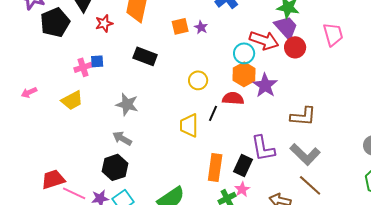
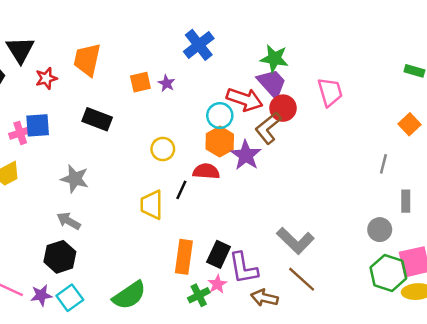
blue square: (97, 61) -> (38, 125), size x1.5
brown L-shape: (303, 116) -> (268, 128), moved, turned 136
purple L-shape: (263, 148) -> (243, 268), moved

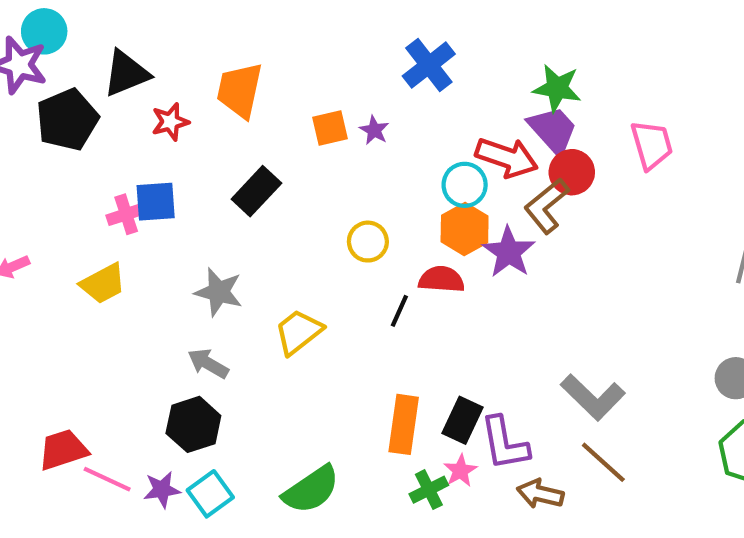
black triangle: (20, 50) -> (126, 73), turned 40
black rectangle: (97, 119) -> (256, 191), turned -68
yellow trapezoid: (152, 205) -> (299, 332), moved, turned 52

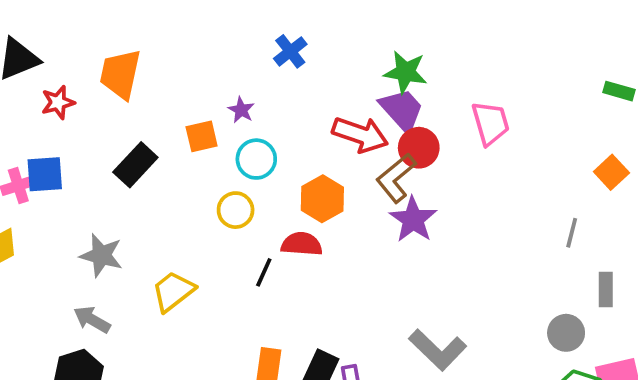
blue cross: (429, 65) -> (290, 51), size x0.7
orange square: (330, 128) -> (202, 136), moved
cyan circle: (465, 185) -> (256, 159), moved
purple star: (509, 252) -> (413, 220), moved

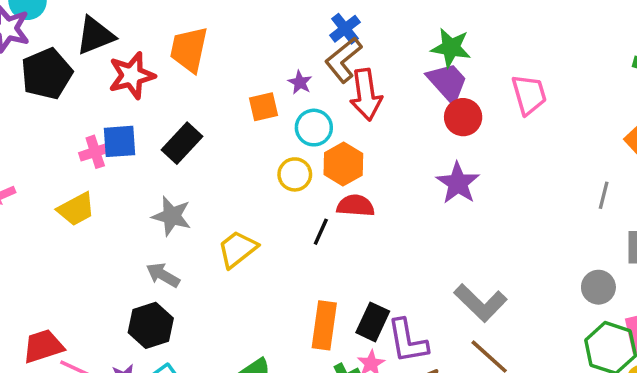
red star: (58, 102) -> (132, 75), size x1.5
red arrow: (360, 135) -> (366, 95), moved, turned 63
black rectangle: (135, 165) -> (182, 143), moved
brown L-shape: (396, 178) -> (343, 60), moved
orange hexagon: (322, 199) -> (343, 164), moved

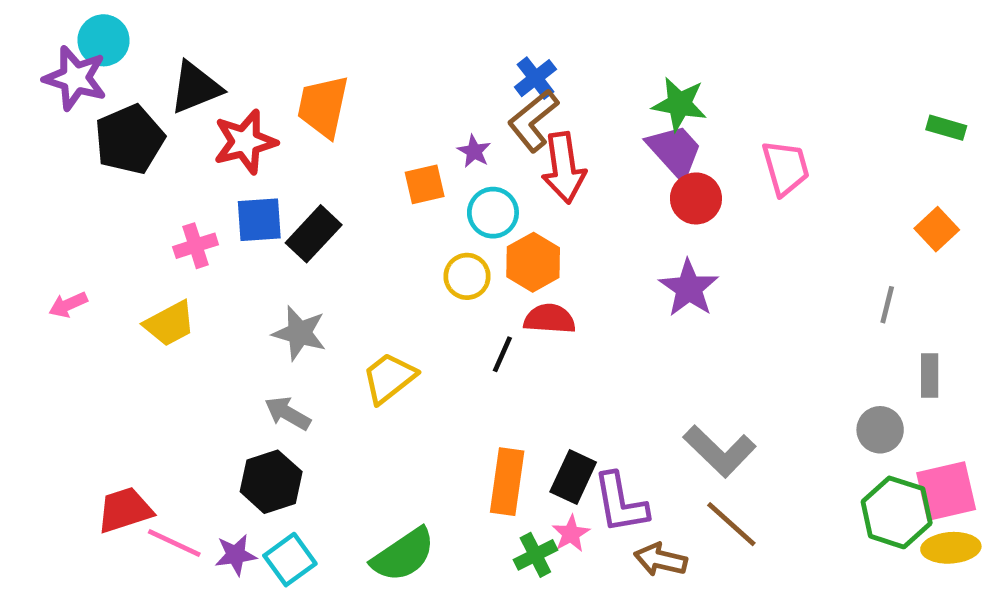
blue square: (119, 141) -> (259, 220), moved

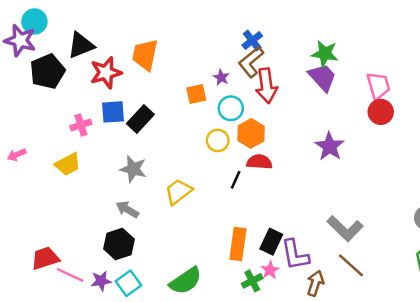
red circle: (696, 198) -> (381, 112), moved
brown arrow: (661, 560) -> (315, 283), turned 95

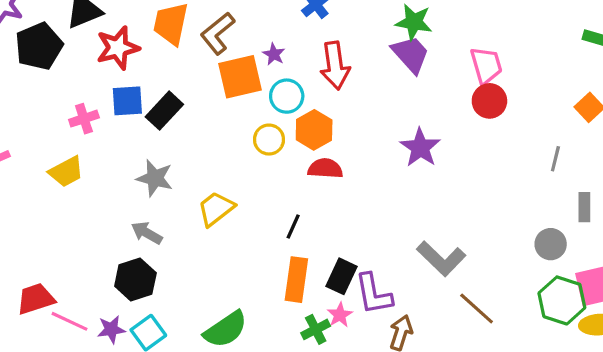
brown L-shape: (251, 62) -> (217, 33), moved
orange square: (196, 94) -> (240, 77), size x1.6
black line: (236, 180) -> (293, 226), moved
brown line: (351, 265) -> (477, 308), moved

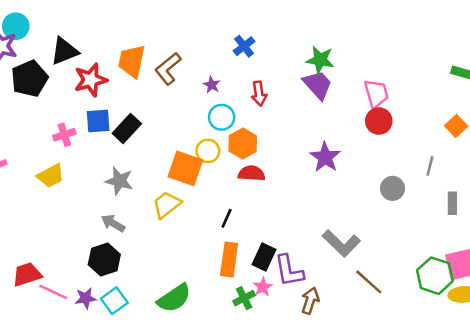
red arrow: (335, 65) -> (259, 94), size x0.7
orange square: (240, 77) -> (185, 168), moved, turned 32
gray circle: (551, 244) -> (392, 188), moved

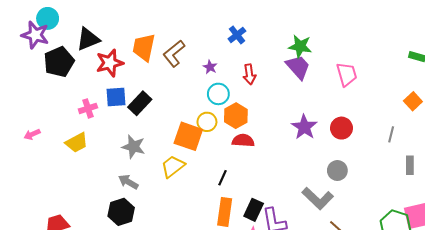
red circle: (379, 121) -> (341, 128), moved
gray circle: (392, 188) -> (337, 171), moved

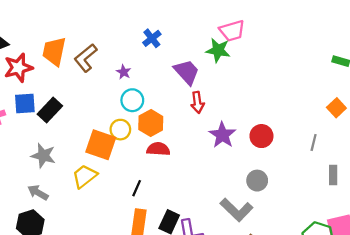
purple trapezoid: (298, 67) -> (187, 72), moved
red arrow: (249, 74) -> (197, 102), moved
pink trapezoid: (347, 74) -> (232, 31), moved, turned 90

